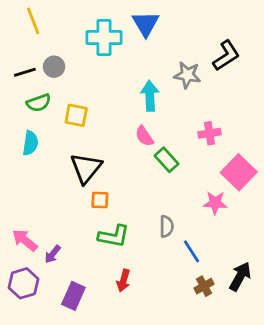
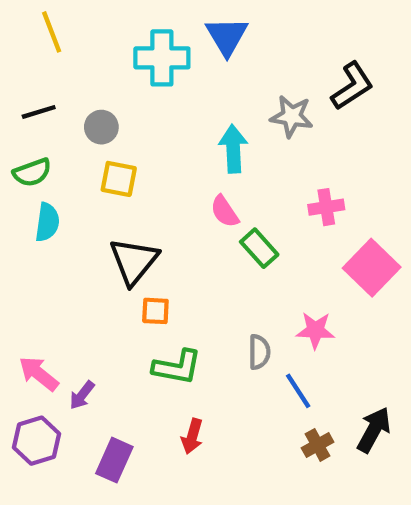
gray circle: (54, 67) -> (101, 127), moved
green semicircle: (39, 103) -> (32, 172), moved
pink star: (215, 203) -> (315, 330), moved

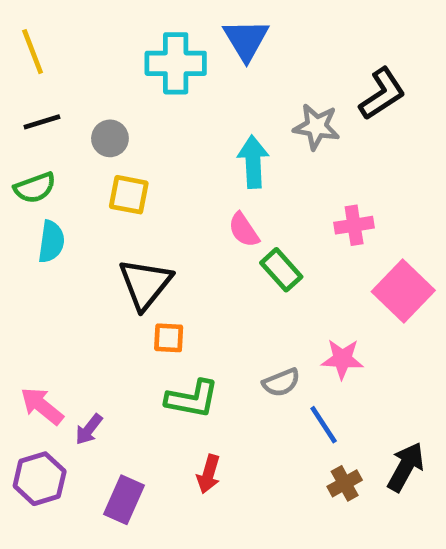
yellow line: (52, 32) -> (33, 52), moved
gray semicircle: (259, 352) -> (281, 382), turned 68

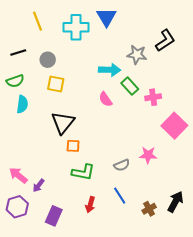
yellow line: (33, 52) -> (38, 21), moved
cyan arrow: (253, 162) -> (110, 70), turned 95
green rectangle: (281, 270) -> (130, 86), moved
blue line: (324, 425) -> (120, 196), moved

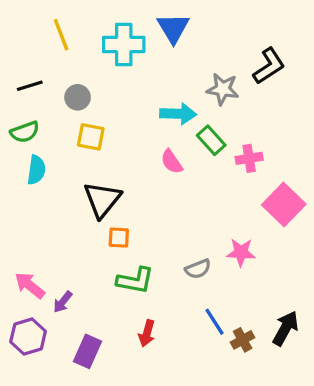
blue line: (120, 196) -> (214, 322), moved

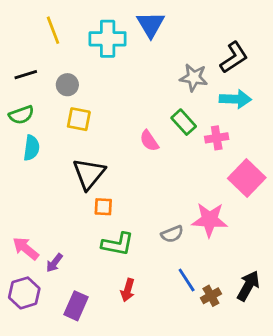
cyan arrow: (178, 114) -> (235, 99), moved
pink star: (241, 252) -> (210, 220), size x1.4

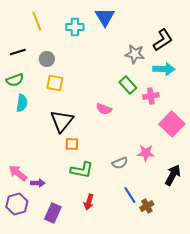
cyan cross: (108, 39) -> (75, 27), size x0.7
pink semicircle: (149, 141) -> (104, 109), moved, turned -35
pink star: (210, 220) -> (146, 153), size x0.7
purple arrow: (54, 263) -> (38, 183), turned -128
black arrow: (248, 286) -> (173, 175), moved

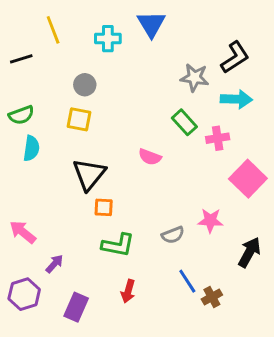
black line: (18, 52) -> (21, 59), moved
gray circle: (47, 59) -> (85, 85), moved
pink arrow: (18, 173) -> (23, 232), moved
purple arrow: (38, 183) -> (54, 264), turned -48

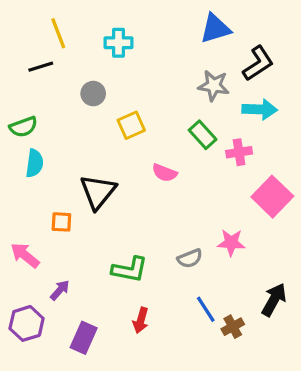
blue triangle: (151, 24) -> (215, 28), moved, turned 44
black line: (21, 59) -> (41, 67), moved
yellow square: (79, 119) -> (131, 125), moved, turned -35
orange square: (104, 207) -> (61, 222), moved
black arrow: (249, 252) -> (274, 300), moved

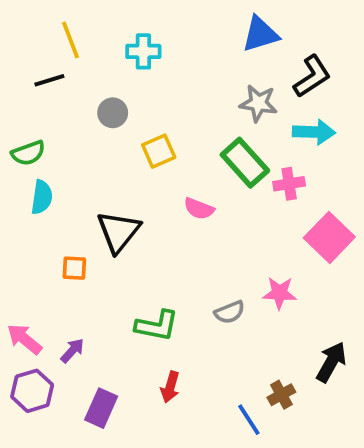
green rectangle: (203, 135) -> (245, 163), size x1.4
pink arrow: (25, 255) -> (24, 339), moved
blue line: (206, 309) -> (249, 420), moved

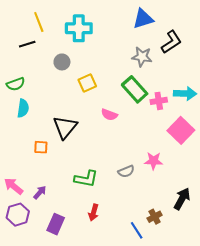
cyan cross: (143, 51) -> (79, 28), size x1.4
cyan arrow: (314, 132) -> (185, 94), moved

